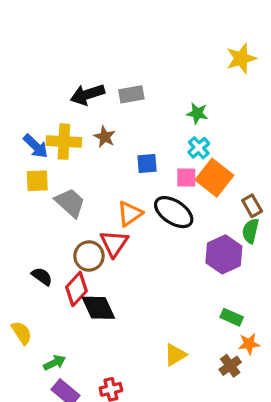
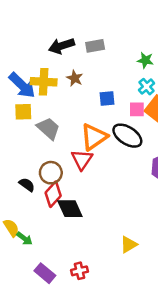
blue arrow: (36, 146) -> (22, 85), size x1.4
orange triangle: (130, 214) -> (94, 137), size x1.4
brown circle: (89, 256) -> (51, 173), moved
green arrow: (54, 363) -> (24, 239), moved, turned 63

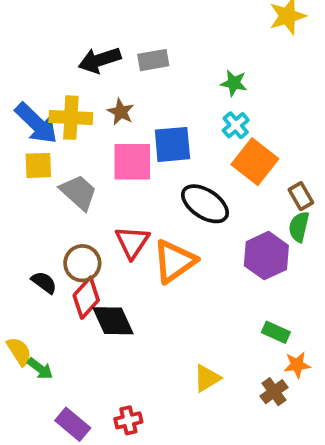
blue square: (107, 99) -> (172, 144), size x1.5
pink square: (137, 109) -> (132, 162), moved, size x1.6
orange triangle: (94, 137) -> (174, 261), moved

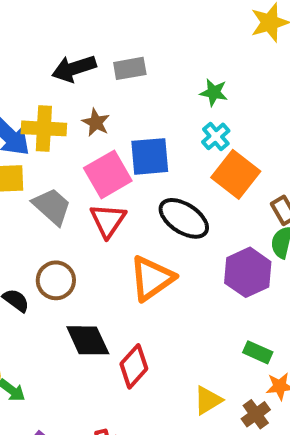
pink square: (132, 162) -> (108, 174), turned -30
red triangle: (132, 242) -> (108, 220), moved
red diamond: (86, 298) -> (134, 366), moved
yellow triangle: (207, 378) -> (208, 400), moved

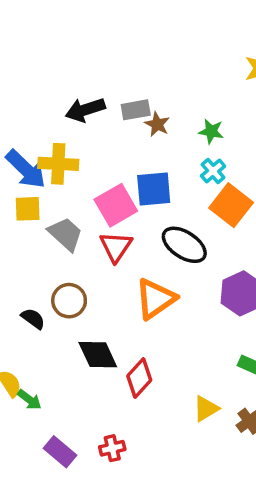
brown star: (96, 122) -> (157, 124), moved

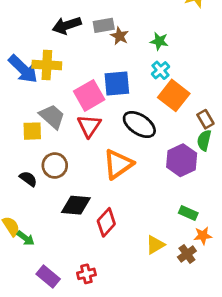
yellow square: (28, 209) -> (32, 131), moved
black diamond: (98, 355) -> (76, 205), turned -60

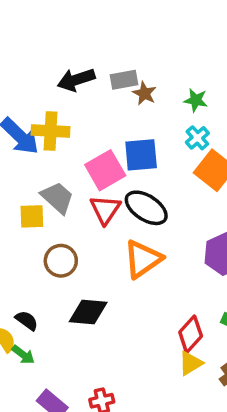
black ellipse: (139, 124) -> (146, 208), moved
black semicircle: (28, 179) -> (27, 320), moved
red diamond: (106, 222) -> (191, 334), moved

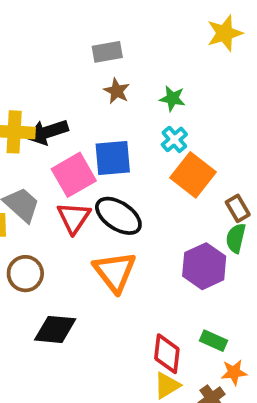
black arrow: (76, 80) -> (48, 132), moved
gray rectangle: (124, 80) -> (107, 52), moved
orange triangle: (143, 259) -> (115, 272), turned -33
red diamond: (191, 334) -> (167, 354), turned -36

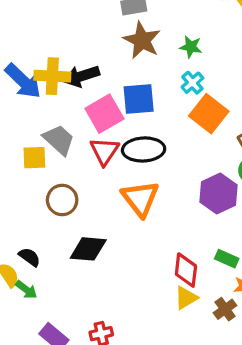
brown star: (117, 91) -> (142, 40), size x1.6
black ellipse: (118, 216) -> (144, 149), turned -36

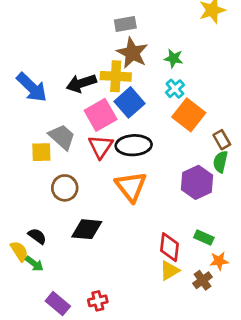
yellow cross: (52, 76) -> (116, 76), moved
blue square: (139, 99) -> (129, 102), turned -36

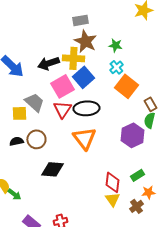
black semicircle: (37, 236) -> (16, 141), moved, turned -48
green rectangle: (204, 237) -> (137, 175), turned -56
yellow triangle: (169, 271) -> (112, 199), turned -35

